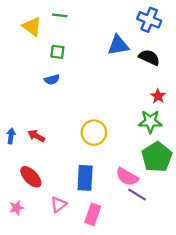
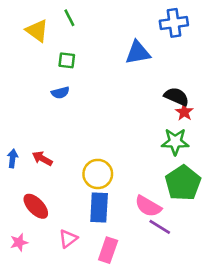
green line: (60, 15) -> (69, 18), turned 56
blue cross: (149, 20) -> (174, 23), turned -30
black semicircle: (149, 57) -> (177, 97), moved
yellow circle: (94, 133) -> (98, 174), moved

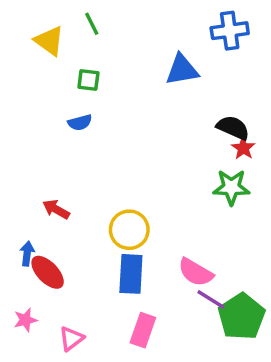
blue arrow: (13, 158) -> (27, 254), moved
green pentagon: (183, 183) -> (242, 317), moved
pink triangle: (68, 239) -> (71, 339), moved

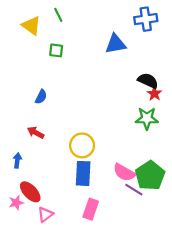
blue semicircle: (80, 123) -> (41, 97), moved, turned -48
red ellipse: (48, 272) -> (30, 192), moved
green pentagon: (242, 317) -> (150, 176), moved

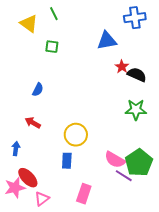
red star: (154, 94) -> (122, 67), moved
blue rectangle: (83, 173) -> (67, 161), moved, size x0.7
pink star: (16, 203) -> (15, 188), size x1.5

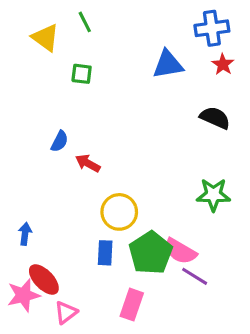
red star: (122, 67) -> (223, 64), moved
green star: (136, 110) -> (213, 195), moved
red arrow: (33, 123) -> (88, 163), moved
green pentagon: (139, 163) -> (151, 253), moved

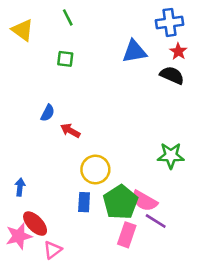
yellow triangle: (45, 38) -> (23, 30), moved
black semicircle: (215, 118) -> (172, 75), moved
pink rectangle: (132, 305) -> (127, 235), moved

